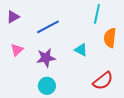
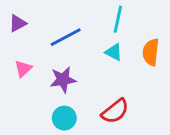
cyan line: (97, 14) -> (118, 19), moved
cyan triangle: (81, 50) -> (114, 52), moved
red semicircle: (103, 81) -> (115, 111), moved

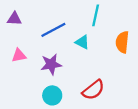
purple triangle: (18, 23) -> (14, 19), turned 32
cyan triangle: (114, 52) -> (82, 42), moved
pink triangle: (23, 69) -> (19, 55), turned 32

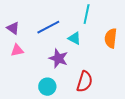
purple triangle: (14, 19) -> (13, 28), moved, turned 32
purple star: (51, 64) -> (58, 58), moved, turned 30
red semicircle: (93, 90) -> (85, 82), turned -35

